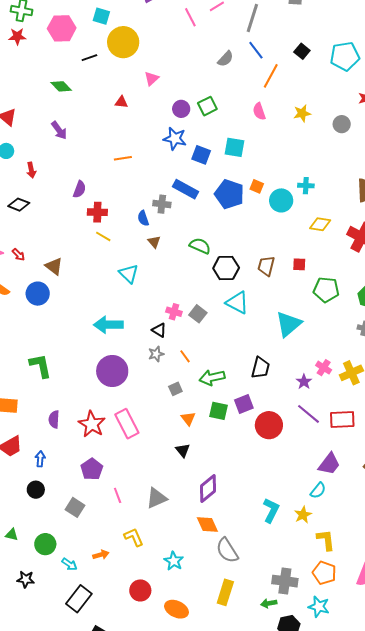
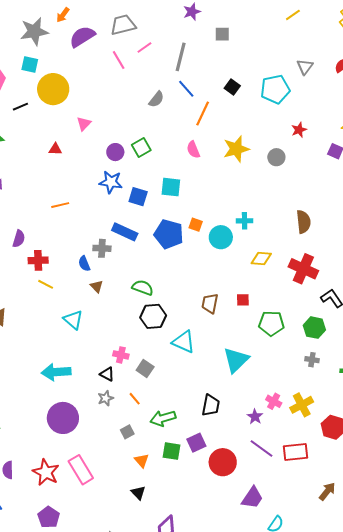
yellow star: (302, 113) -> (236, 149), size x1.5
black hexagon: (226, 268) -> (153, 316), moved
gray square: (198, 314) -> (145, 369), moved
purple trapezoid: (329, 464) -> (252, 498), moved

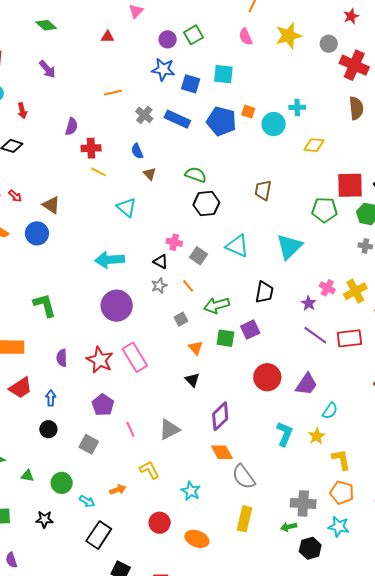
gray cross: (102, 248) -> (144, 115), moved, turned 36
red cross: (303, 269) -> (354, 65), moved
red square: (243, 300) -> (350, 185), moved, size x2.0
cyan triangle: (184, 342) -> (237, 246), moved
red circle: (223, 462) -> (267, 377), moved

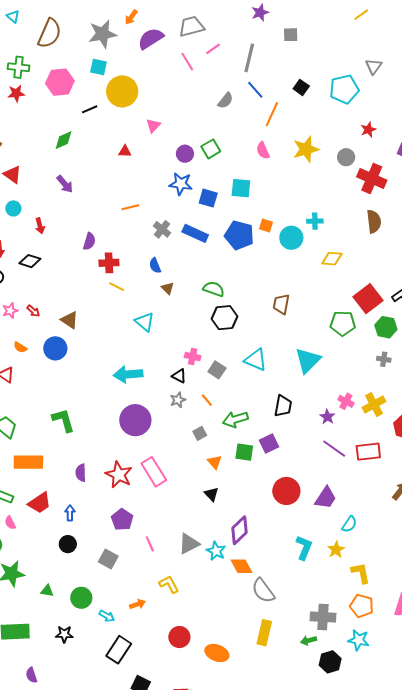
green diamond: (46, 25) -> (64, 140), turned -65
red square: (350, 185) -> (368, 299), turned -36
cyan star: (191, 491) -> (216, 551), moved

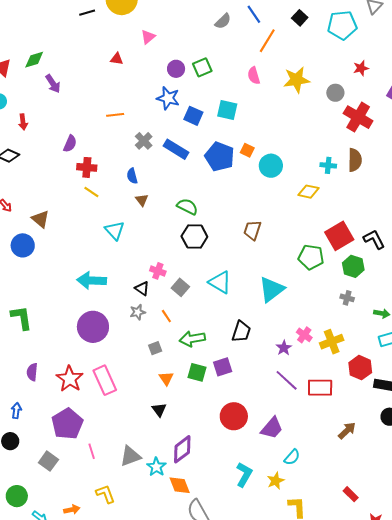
green diamond: (64, 140) -> (34, 60), moved
cyan cross: (315, 221) -> (328, 165), moved
purple pentagon: (122, 520) -> (67, 424), size x1.4

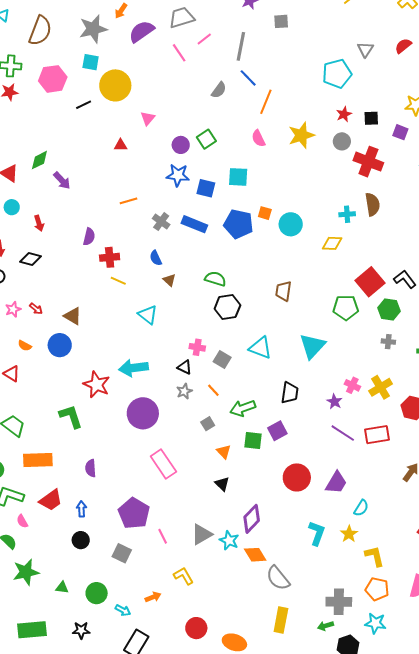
black square: (300, 18) -> (371, 118), moved, turned -35
red star: (361, 68) -> (344, 114), moved
red star: (70, 379) -> (97, 385), moved

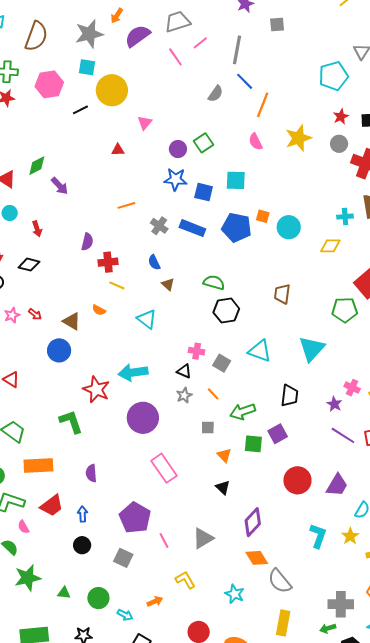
orange semicircle: (25, 346) -> (99, 310), moved
gray square: (208, 424) -> (208, 427), turned 32
cyan star: (229, 540) -> (235, 594), moved

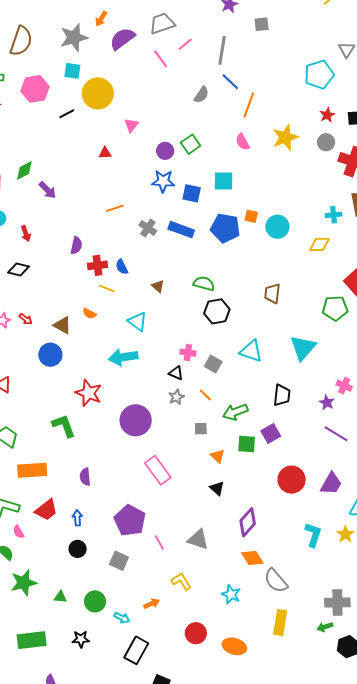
blue semicircle: (154, 262) -> (122, 267), moved
cyan arrow: (133, 372) -> (123, 357), moved
gray triangle: (203, 538) -> (198, 539), turned 50

